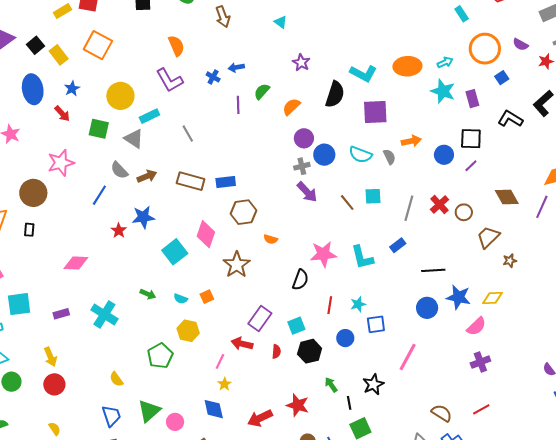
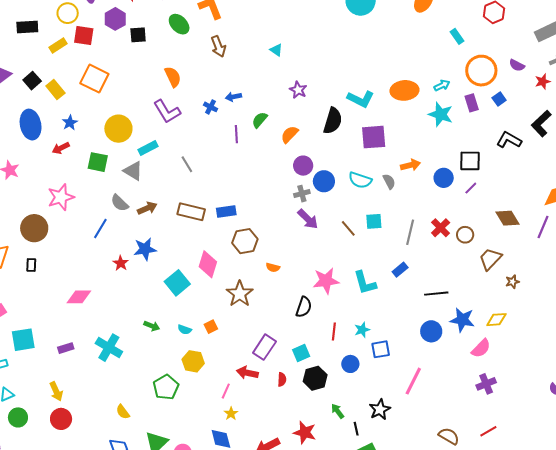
purple rectangle: (472, 99) -> (472, 103), moved
red arrow: (62, 114) -> (61, 148), turned 108

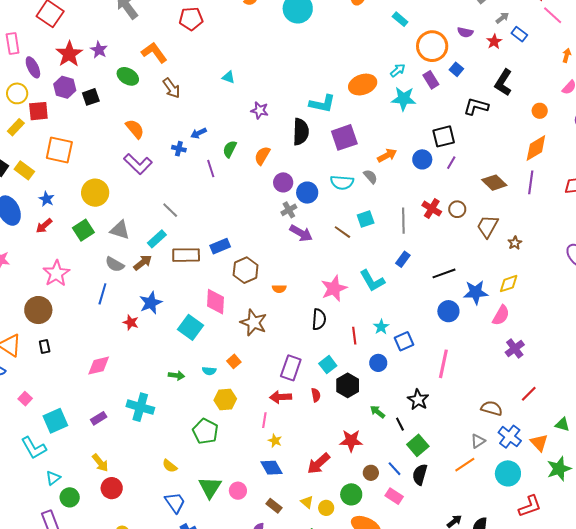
cyan rectangle: (148, 148) -> (157, 239), moved
green square: (98, 162) -> (83, 230), turned -30

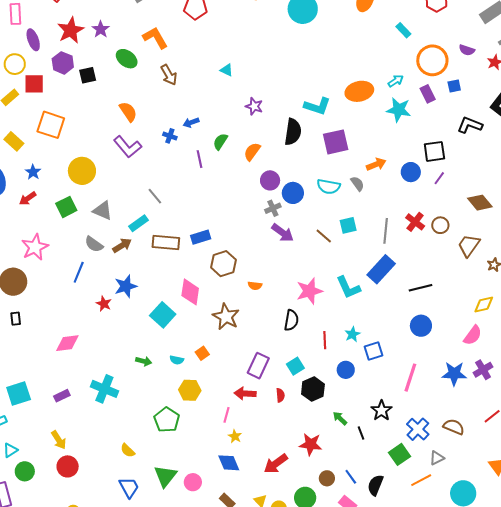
blue square: (456, 69) -> (454, 86), turned 32
blue rectangle: (403, 259) -> (381, 269), size x1.8
blue star: (476, 292) -> (454, 374), moved
blue cross: (510, 437) -> (418, 429), moved
green square: (418, 445) -> (399, 454), moved

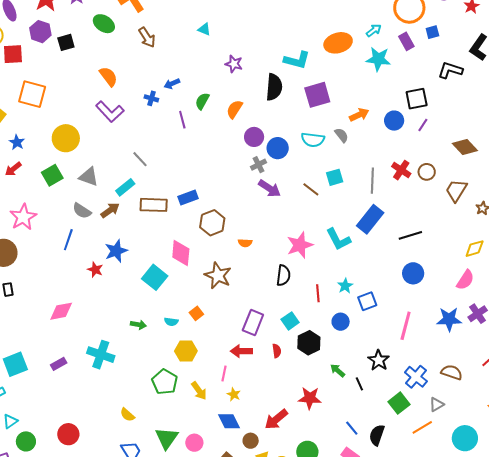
yellow arrow: (59, 440) -> (199, 391), moved
brown circle: (327, 478) -> (251, 441), moved

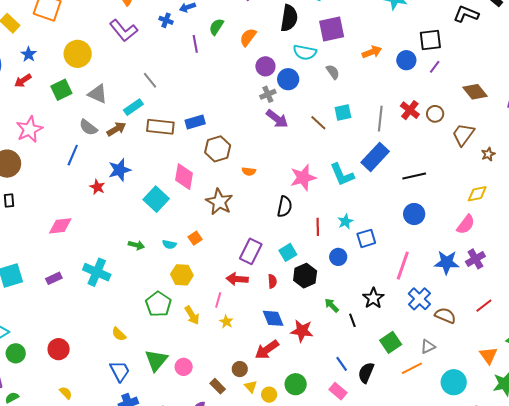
gray semicircle: (341, 135) -> (333, 72), moved
cyan semicircle: (313, 140) -> (305, 52), moved
blue cross: (416, 377) -> (419, 299), moved
blue diamond: (229, 421) -> (273, 318), moved

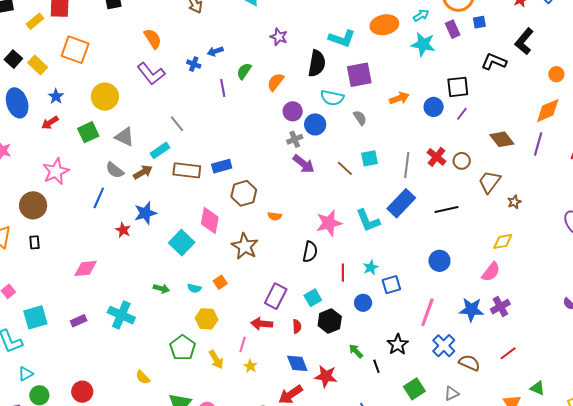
black line: (414, 176) -> (447, 210), moved

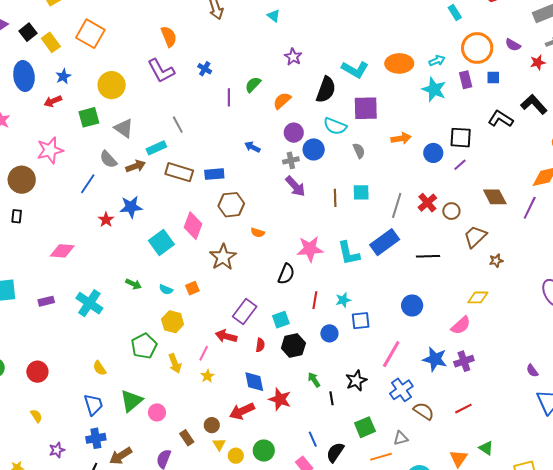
black L-shape: (524, 41) -> (534, 104), turned 88
blue arrow: (215, 51) -> (252, 147), moved, turned 35
brown line: (345, 168) -> (335, 198), turned 36

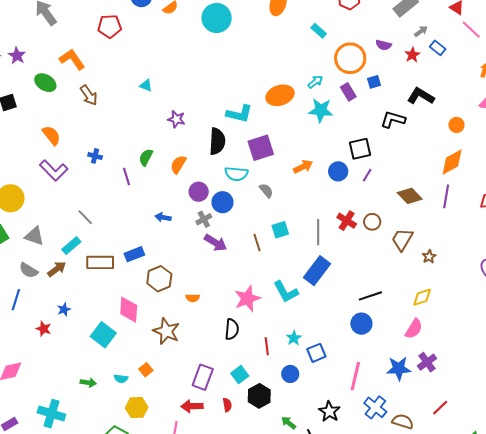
blue star: (131, 207) -> (64, 309), size x0.6
black line: (428, 256) -> (370, 296), moved

